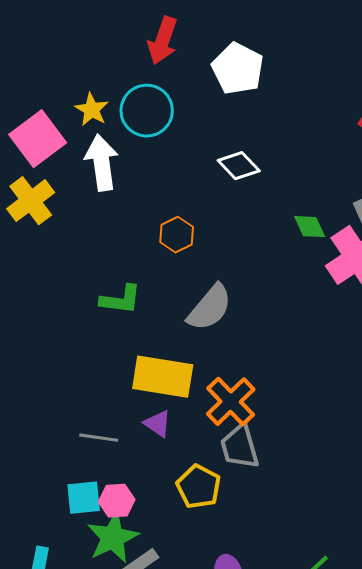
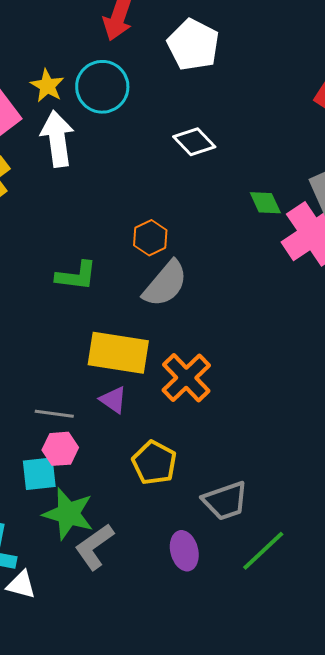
orange hexagon: (177, 235) -> (150, 238), moved
gray trapezoid: (240, 447) -> (225, 501), moved, turned -93
pink hexagon: (117, 501) -> (60, 449), moved
green star: (113, 538) -> (68, 514), turned -30

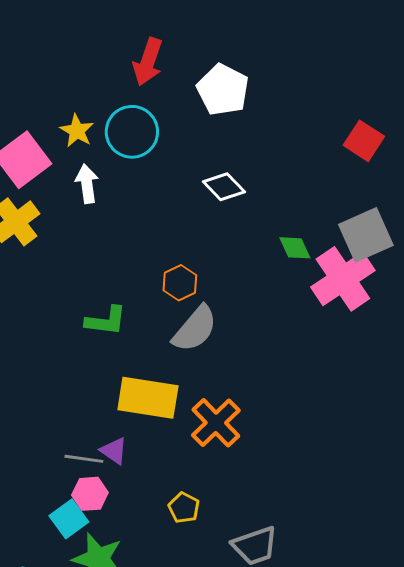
white arrow: (57, 139) -> (87, 184), size x0.7
purple triangle: (113, 400) -> (114, 451), moved
yellow pentagon: (154, 463) -> (184, 508), size x0.7
cyan square: (39, 474) -> (69, 519), turned -30

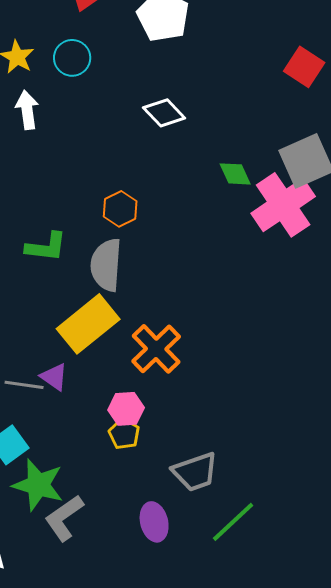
cyan circle: (132, 132) -> (72, 58), size x0.7
gray semicircle: (195, 329) -> (106, 265), moved, turned 144
yellow rectangle: (148, 398) -> (88, 324), turned -48
pink hexagon: (90, 494) -> (126, 409), moved

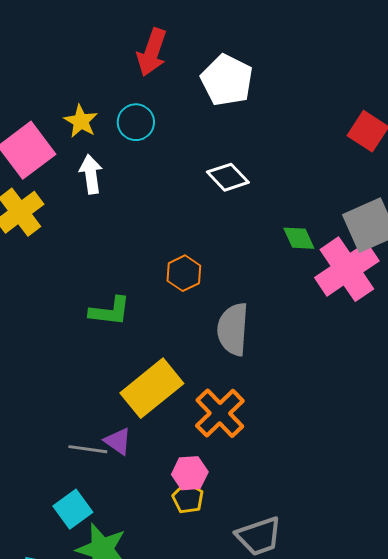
gray semicircle: (106, 265) -> (233, 329), moved

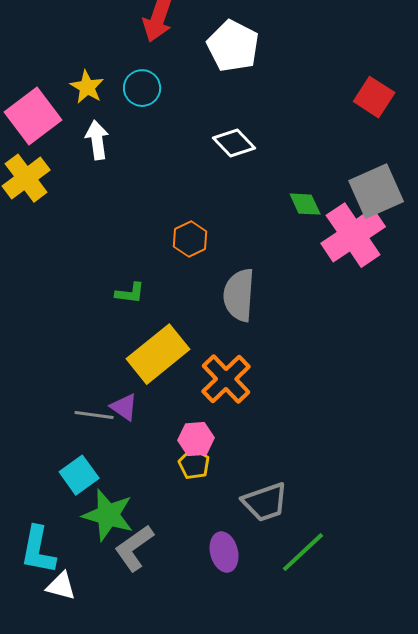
green L-shape: (110, 311) -> (130, 293), moved, size x0.7

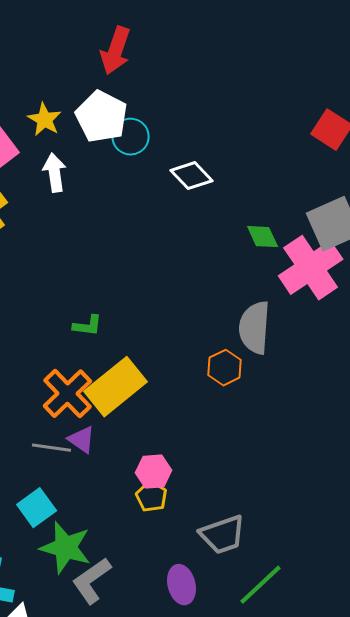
white pentagon: (233, 46) -> (102, 117), moved
cyan circle: (142, 88) -> (131, 137), moved
orange hexagon: (190, 239) -> (225, 368), moved
gray semicircle: (239, 295) -> (255, 328), moved
orange cross: (226, 379) -> (68, 394), moved

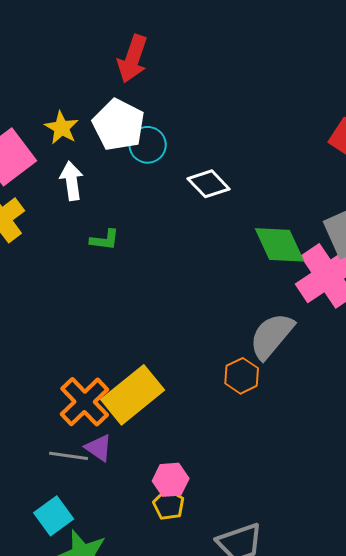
green diamond: (263, 237) -> (280, 245), size x1.6
green L-shape: (88, 326) -> (105, 240), moved
gray semicircle: (255, 328) -> (272, 336), turned 36

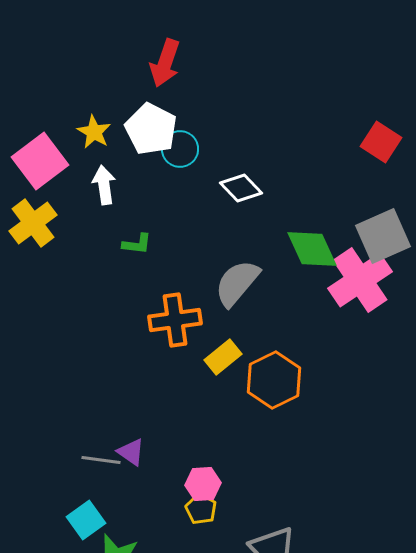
gray semicircle: (272, 336) -> (237, 283), moved
orange hexagon: (242, 376) -> (274, 380), size x1.6
yellow rectangle: (133, 395) -> (223, 357), moved, size x0.6
orange cross: (85, 402) -> (175, 320), moved, turned 36

